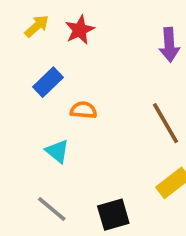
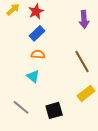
blue rectangle: (48, 82) -> (37, 33), moved
cyan triangle: (57, 151) -> (33, 76), moved

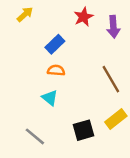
red star: (36, 11) -> (83, 17), moved
black square: (54, 110) -> (83, 130), moved

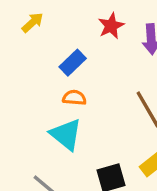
cyan triangle: (50, 98) -> (66, 134), size x1.5

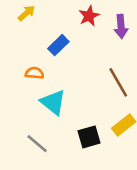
orange semicircle: (74, 98) -> (34, 73), moved

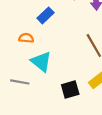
gray line: (37, 144) -> (20, 82), moved, turned -30

